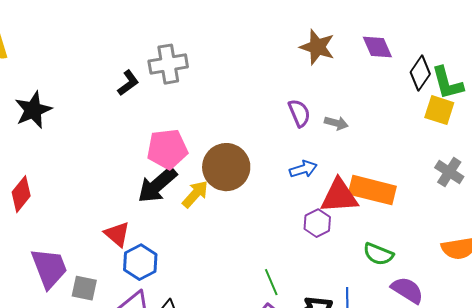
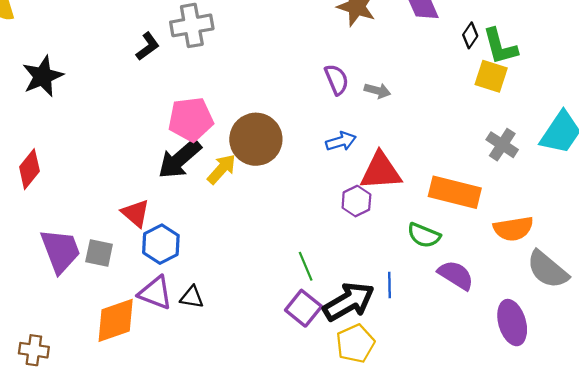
black diamond: (420, 73) -> (470, 35), size x0.7
orange rectangle: (372, 190) -> (455, 192), moved
gray square: (84, 288) -> (99, 253), moved

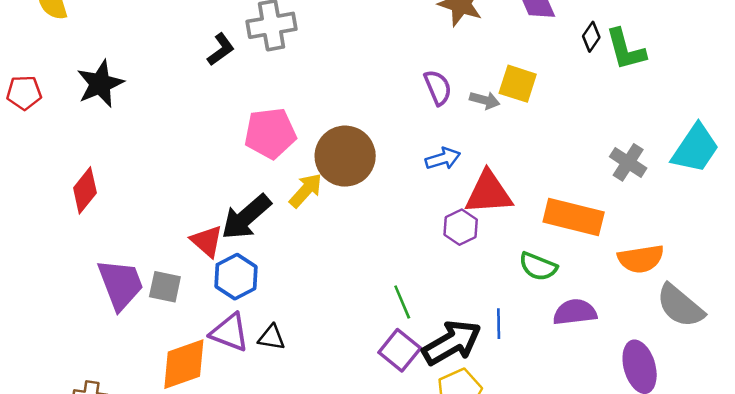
yellow square: (491, 76) -> (518, 84), moved
black arrow: (180, 159) -> (246, 217), moved
purple semicircle: (456, 275) -> (575, 312), turned -39

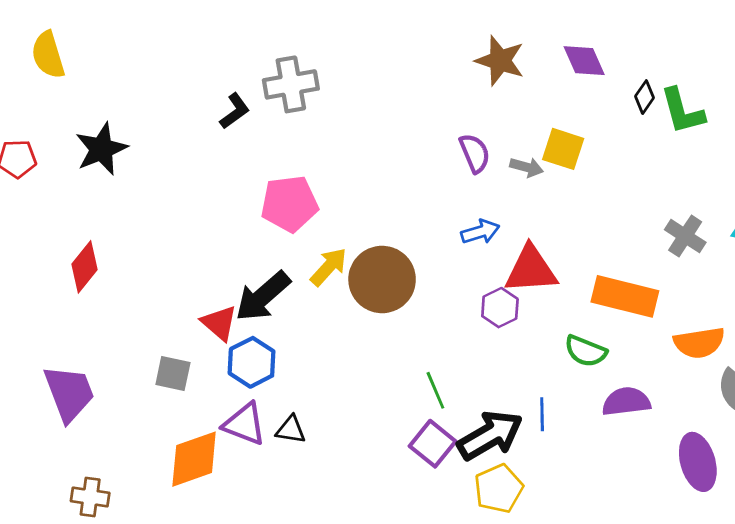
brown circle: (345, 156) -> (382, 279), moved
purple trapezoid: (120, 284) -> (69, 393), moved

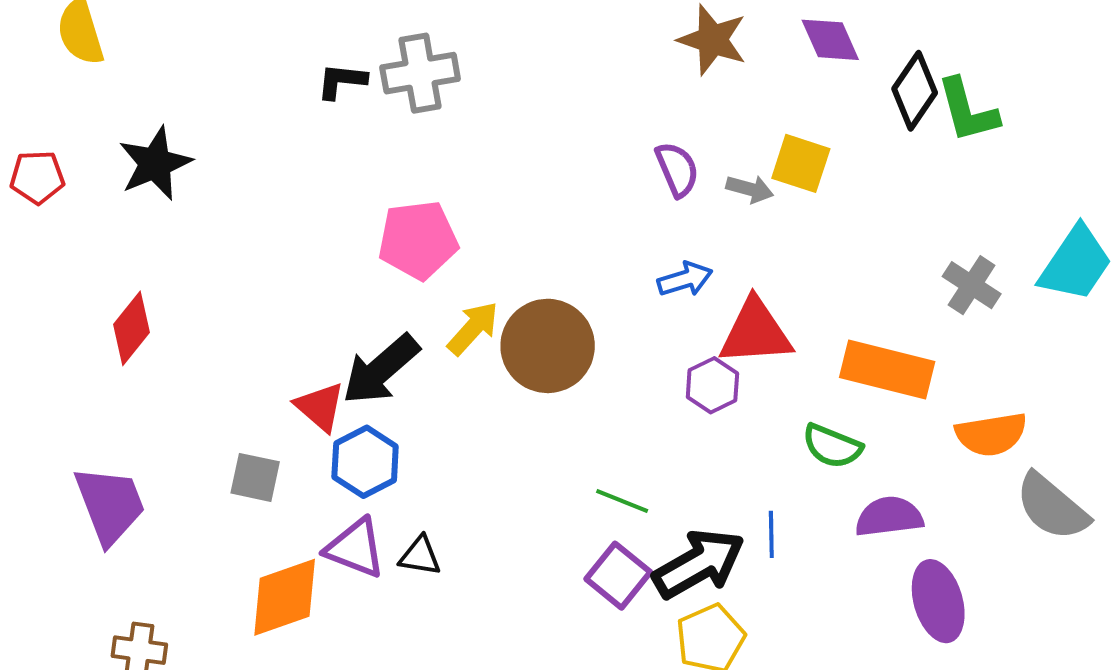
black diamond: (645, 97) -> (915, 91), size x1.6
black L-shape: (235, 111) -> (342, 81), moved, turned -138
green line: (435, 390) -> (622, 501), turned -45
purple ellipse: (698, 462) -> (938, 601), moved

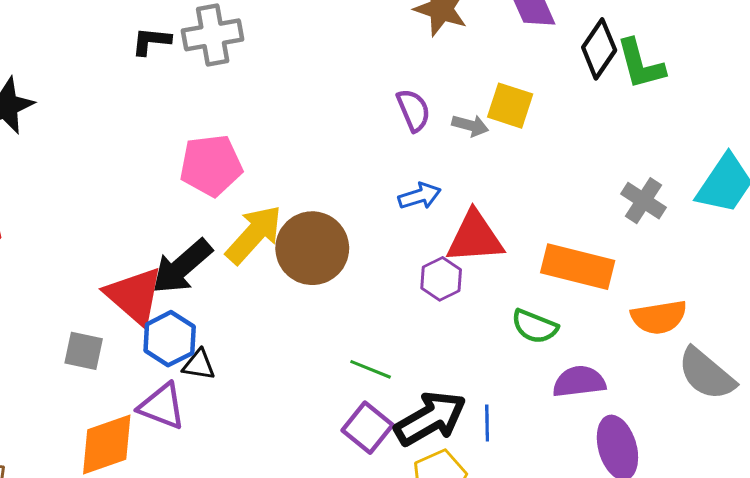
yellow arrow: (473, 328) -> (254, 234), size x1.4
red triangle: (320, 407) -> (134, 296), size x1.5
blue line: (771, 534) -> (487, 423), moved
black triangle: (420, 556) -> (199, 365), moved

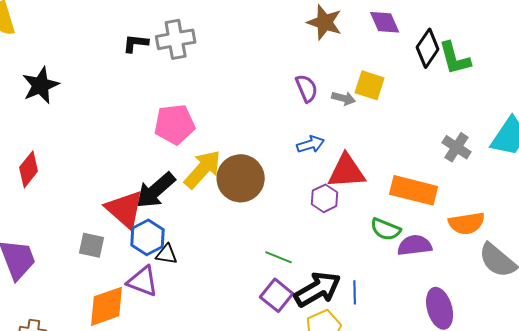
purple semicircle: (579, 382) -> (415, 245), moved

